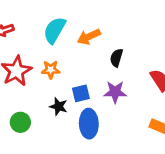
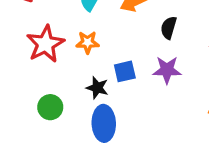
blue ellipse: (89, 124) -> (104, 123), moved

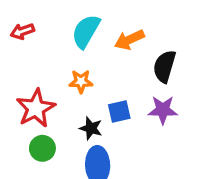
black semicircle: (169, 28) -> (164, 66), size x1.4
red star: (45, 44) -> (36, 108), moved

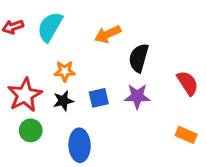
cyan semicircle: (86, 31) -> (50, 27), moved
black star: (91, 128) -> (63, 101), moved, turned -30

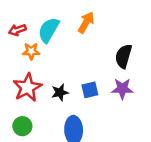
orange arrow: (108, 34) -> (86, 22), moved, turned 145
orange star: (65, 71) -> (31, 51), moved
green circle: (31, 130) -> (22, 126), moved

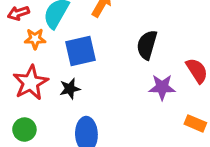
purple star: (122, 89) -> (162, 87), moved
blue square: (90, 90) -> (80, 51), moved, size x1.5

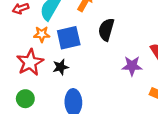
orange star: (35, 39) -> (42, 34), moved
black semicircle: (147, 45) -> (106, 30), moved

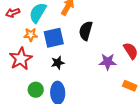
black star: (60, 67) -> (58, 63), moved
green circle: (25, 99) -> (36, 90), moved

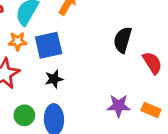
black semicircle: (86, 31) -> (123, 40), moved
purple star: (108, 62) -> (119, 106), moved

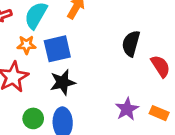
black star: (54, 79) -> (63, 82), size x1.4
purple star: (119, 106) -> (127, 109), turned -30

